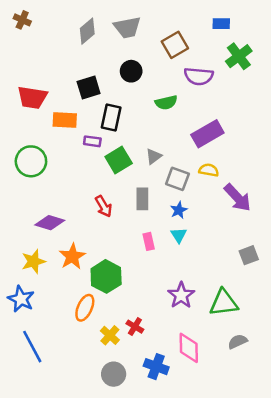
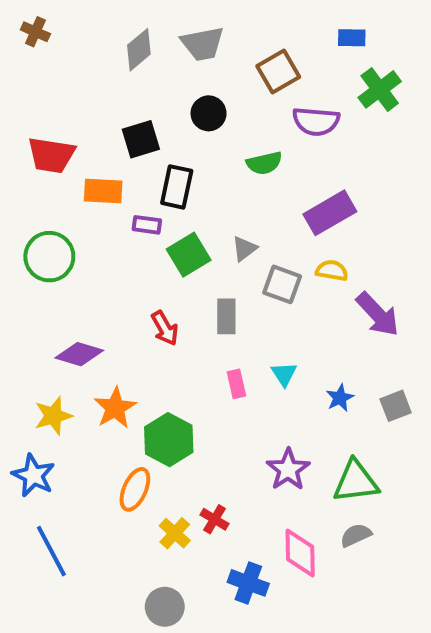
blue star: (179, 210) -> (340, 398), moved
gray semicircle: (238, 342) -> (356, 535), moved
gray circle: (114, 374) -> (165, 607), moved

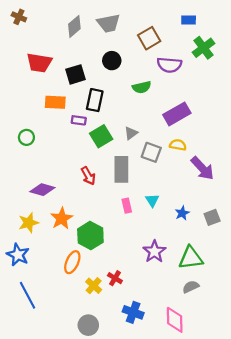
red trapezoid: (51, 155) -> (39, 63), moved
green circle: (49, 257) -> (26, 137), size x0.6
gray rectangle: (226, 316) -> (121, 169), size x1.4
pink diamond: (300, 553) -> (175, 320), moved

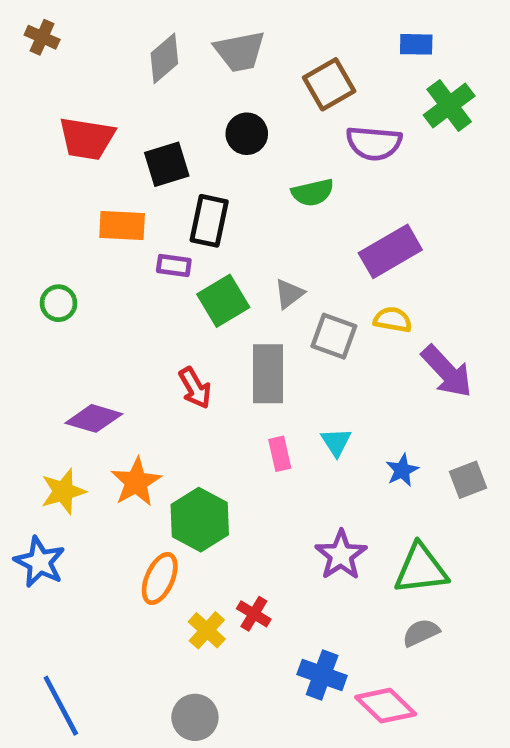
blue line: (27, 295) -> (61, 706), moved
blue cross: (133, 312) -> (322, 675), moved
pink diamond: (175, 320) -> (386, 706), turned -45

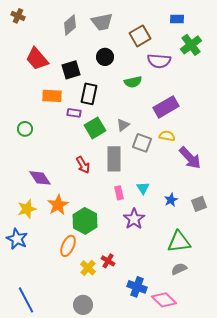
red trapezoid: (87, 138) -> (37, 59), turned 40
purple diamond: (94, 418) -> (40, 178), turned 40
purple star: (341, 555) -> (134, 219), moved

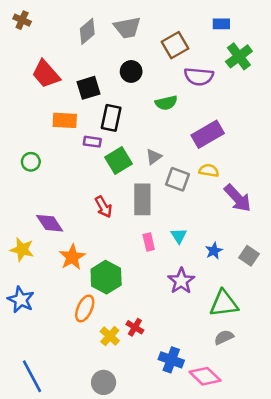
gray square: (199, 204) -> (249, 256), turned -35
yellow star: (27, 209) -> (22, 250), moved, turned 30
purple star: (134, 219) -> (181, 281), moved

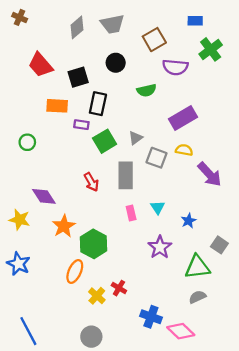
gray square: (249, 256) -> (219, 245), moved

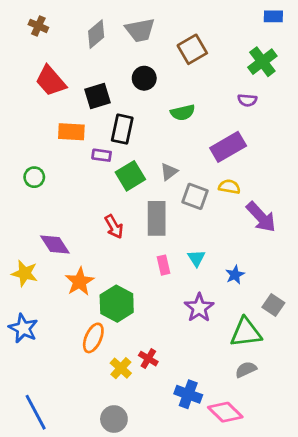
brown cross: (20, 17) -> (38, 26), moved
blue rectangle: (195, 21) -> (273, 16), moved
purple semicircle: (175, 67) -> (247, 100), moved, size x0.6

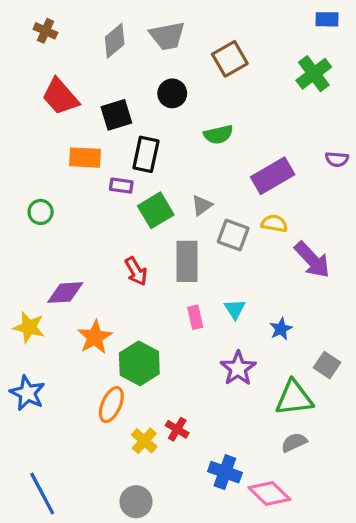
purple semicircle: (247, 100) -> (337, 159), moved
purple diamond: (55, 244) -> (65, 293), turned -60

